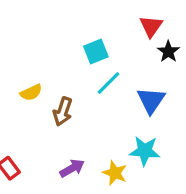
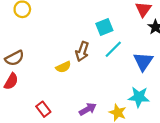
yellow semicircle: (31, 93) -> (63, 67), moved
brown arrow: (63, 111) -> (82, 51), moved

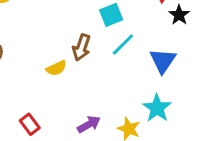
cyan star: (139, 97) -> (157, 108), turned 30

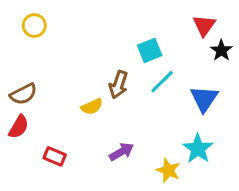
red rectangle: (30, 124) -> (55, 156), moved, turned -30
purple arrow: (89, 124) -> (122, 152), moved

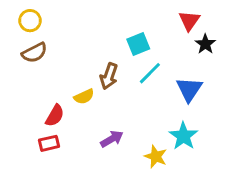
brown semicircle: (23, 94) -> (34, 53), moved
red semicircle: (19, 127) -> (55, 116), moved
red rectangle: (55, 156) -> (49, 143), turned -36

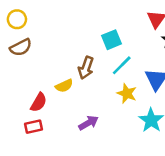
yellow star: (156, 156) -> (127, 93), moved

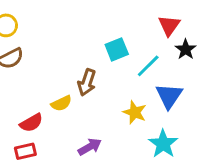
cyan line: (122, 65) -> (148, 66), moved
red semicircle: (39, 102) -> (31, 123), turned 30

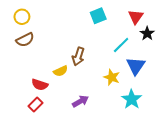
cyan square: (117, 49) -> (98, 16), moved
red semicircle: (31, 123) -> (40, 85), turned 49
red rectangle: (25, 151) -> (36, 104), turned -32

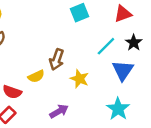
red triangle: (136, 17) -> (123, 14), turned 35
black star: (147, 33) -> (134, 43), moved
yellow star: (112, 77) -> (80, 79), moved

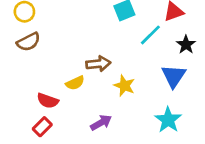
cyan line: (106, 46) -> (150, 35), moved
brown arrow: (57, 59) -> (98, 64), turned -115

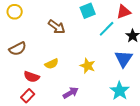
brown semicircle: (29, 42) -> (18, 49), moved
brown arrow: (98, 64) -> (57, 27), moved, turned 42

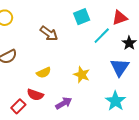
red semicircle: (32, 77) -> (35, 95), moved

